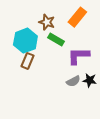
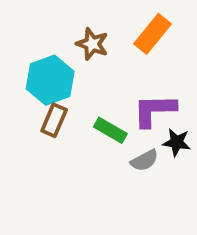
green rectangle: (56, 39) -> (110, 130), moved
black star: (90, 80) -> (177, 142), moved

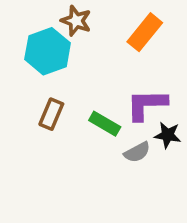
brown star: (92, 44) -> (76, 21), moved
cyan hexagon: (50, 80) -> (48, 51), moved

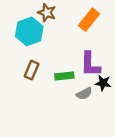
purple L-shape: (147, 105) -> (90, 64), turned -88
green rectangle: (105, 124) -> (64, 76), turned -36

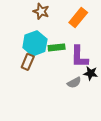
cyan hexagon: (29, 31) -> (35, 43), moved
green rectangle: (64, 76) -> (57, 47), moved

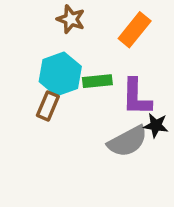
gray semicircle: (74, 83) -> (128, 141), size x1.6

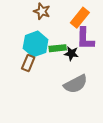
purple L-shape: (136, 97) -> (85, 39), moved
black star: (156, 125) -> (71, 53), moved

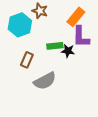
cyan hexagon: (36, 44) -> (20, 25), moved
gray semicircle: (76, 84) -> (45, 81), moved

